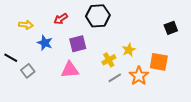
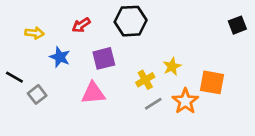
black square: (171, 28) -> (237, 25), moved

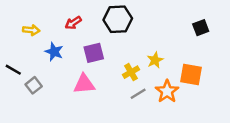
black square: (237, 25) -> (201, 28), moved

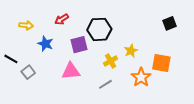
black hexagon: (118, 19) -> (99, 29), moved
gray line: (138, 94) -> (105, 84), moved

